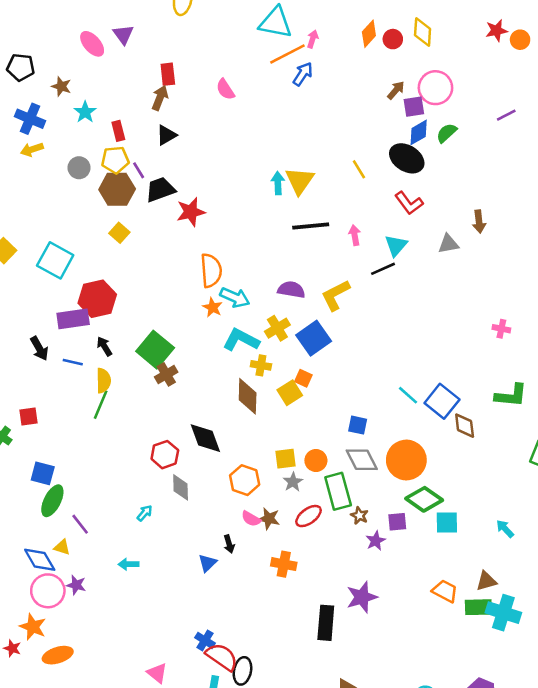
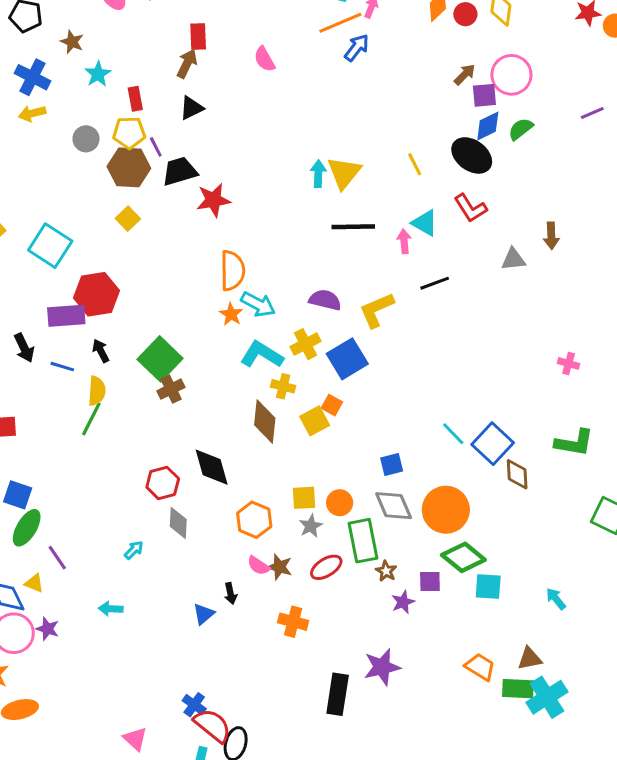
cyan triangle: (396, 245) -> (425, 223), moved, turned -45
blue square: (358, 425) -> (392, 465), turned -30
cyan cross: (503, 613) -> (547, 697), turned 36

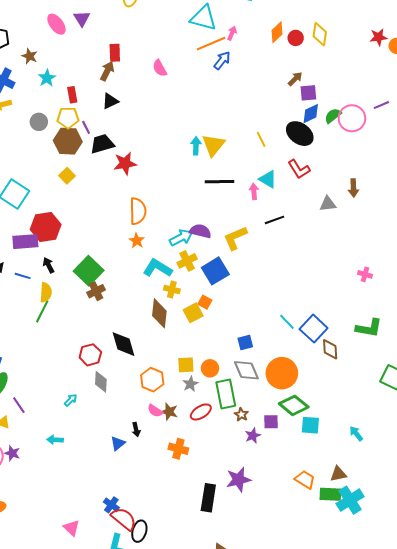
pink circle: (511, 75) -> (352, 118), moved
cyan arrow: (258, 304) -> (181, 238), moved, turned -55

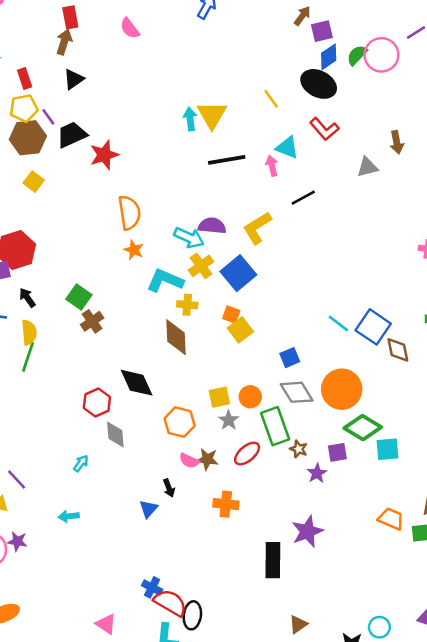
cyan arrow: (181, 238) -> (189, 238), turned 60
green square: (89, 271) -> (79, 297), size x0.7
yellow square: (193, 313) -> (240, 330), moved

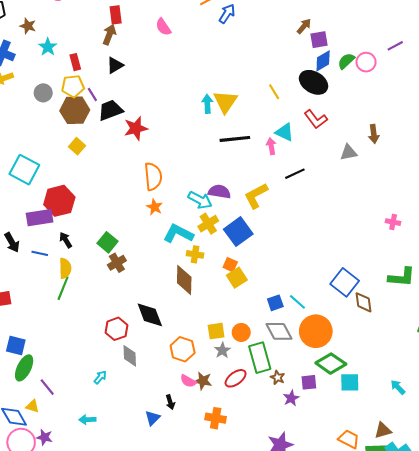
pink circle: (381, 55) -> (366, 62), size x0.7
cyan line: (338, 323) -> (297, 302), moved

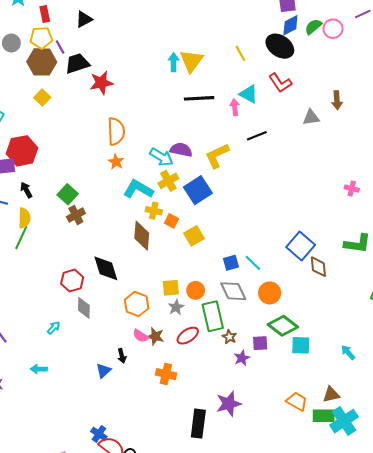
orange square: (230, 265) -> (172, 221), moved
orange circle: (316, 331) -> (270, 293), size x0.7

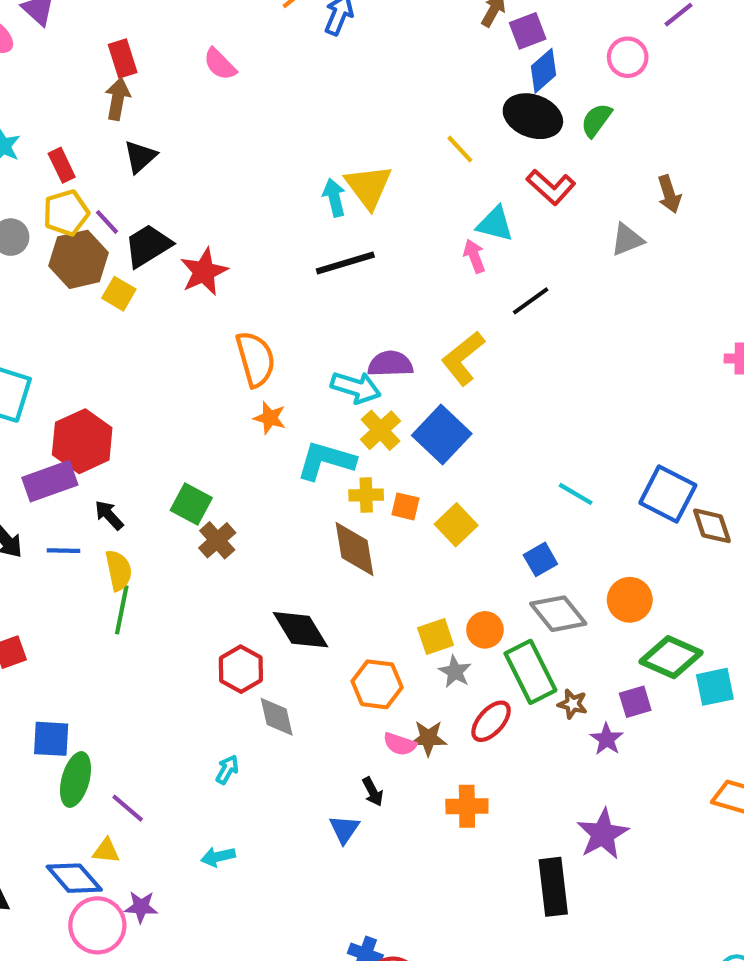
green semicircle: (313, 27) -> (596, 120), moved
yellow square: (42, 97) -> (119, 294), moved
black line: (199, 98) -> (345, 263), moved
cyan line: (253, 263) -> (576, 494), moved

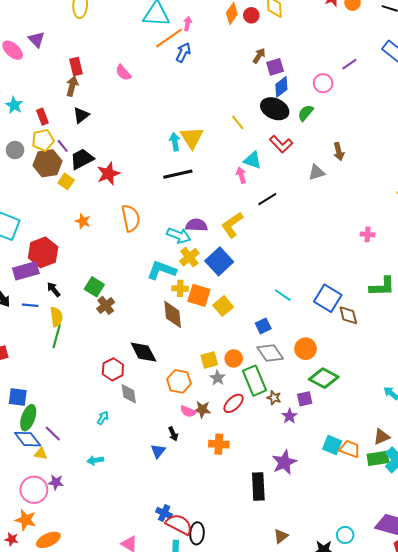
orange star: (270, 418) -> (83, 221), moved
orange square: (405, 506) -> (199, 295), size x1.6
cyan square: (715, 687) -> (332, 445), moved, turned 30
blue diamond: (74, 878) -> (28, 439), moved

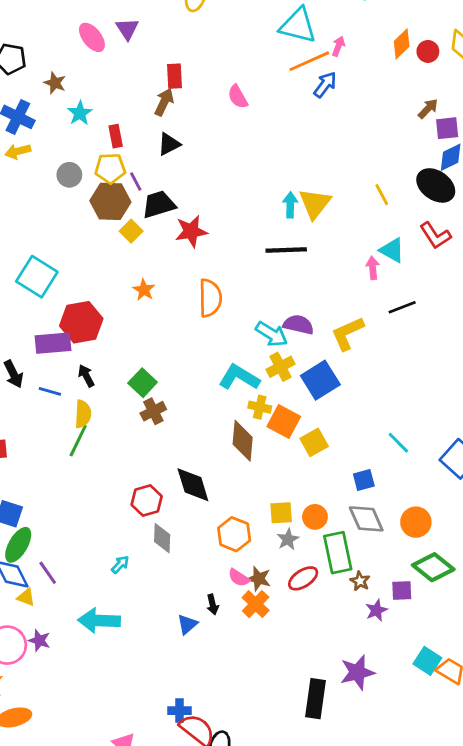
orange cross: (219, 444) -> (256, 604), moved, turned 30
cyan arrow: (95, 460) -> (99, 621), size x1.8
blue cross: (164, 513) -> (180, 711), turned -35

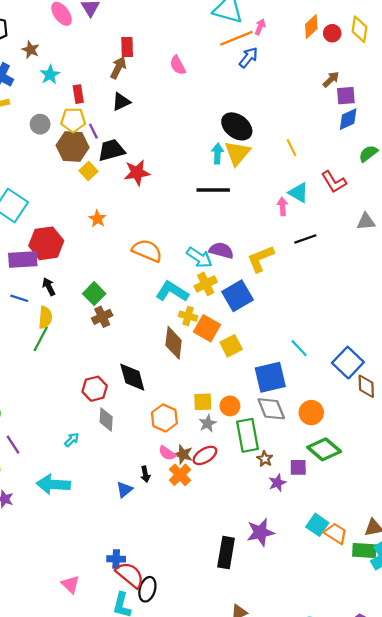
black ellipse: (436, 185) -> (237, 126), moved
orange semicircle: (210, 298) -> (147, 251), moved, turned -68
blue square: (364, 480) -> (270, 377), size x1.8
red ellipse: (303, 578) -> (205, 455), moved

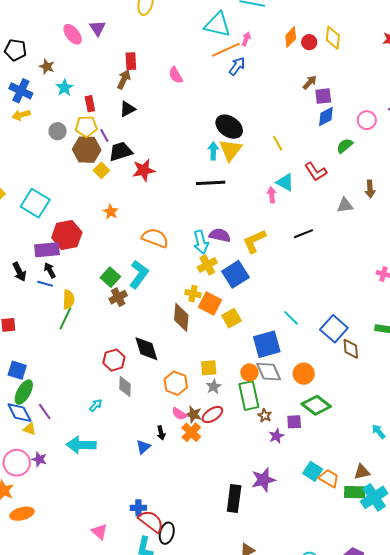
black line: (305, 239) -> (303, 234), moved
cyan arrow: (199, 258) -> (201, 242), turned 45
black arrow: (49, 287) -> (50, 270), moved
cyan L-shape: (172, 292) -> (139, 274), moved, turned 96
orange circle: (230, 406) -> (249, 372), moved

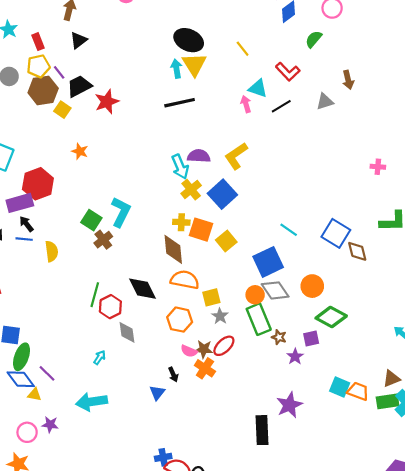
black line: (303, 234) -> (281, 106), moved
orange semicircle: (155, 238) -> (185, 280), moved
green line: (65, 318) -> (95, 295), moved
pink circle: (17, 463) -> (27, 432), size x0.7

